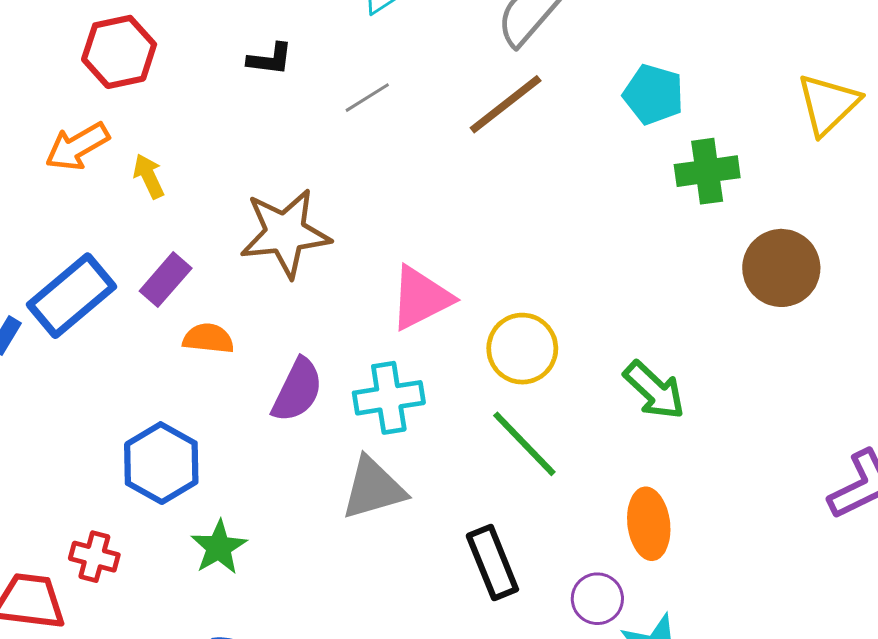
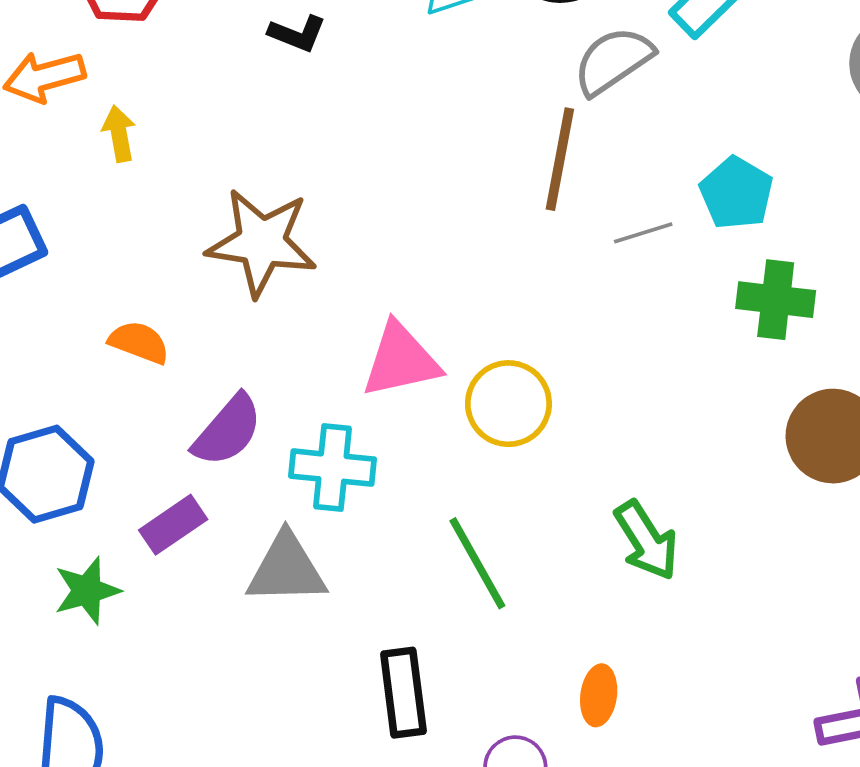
gray line: (367, 98) -> (643, 233), moved
brown line: (506, 104) -> (560, 159), turned -56
purple rectangle: (166, 280) -> (173, 525), moved
yellow circle: (522, 349) -> (508, 404), moved
orange ellipse: (649, 524) -> (599, 695), size x0.7

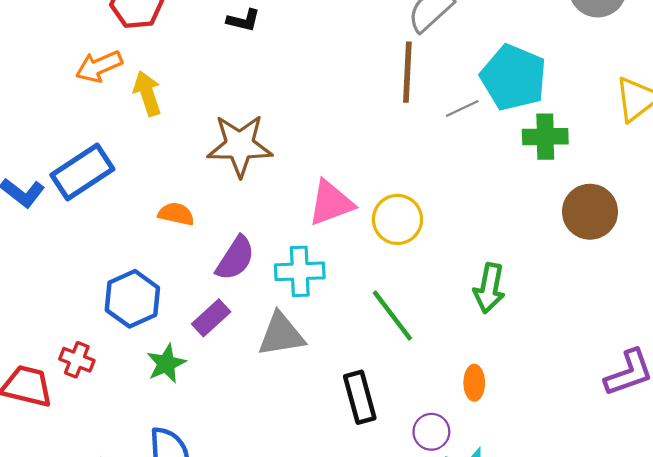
yellow arrow: (119, 134) -> (147, 93), size x1.4
cyan pentagon: (736, 193) -> (513, 78), size x1.5
green arrow: (646, 540) -> (489, 288), turned 51

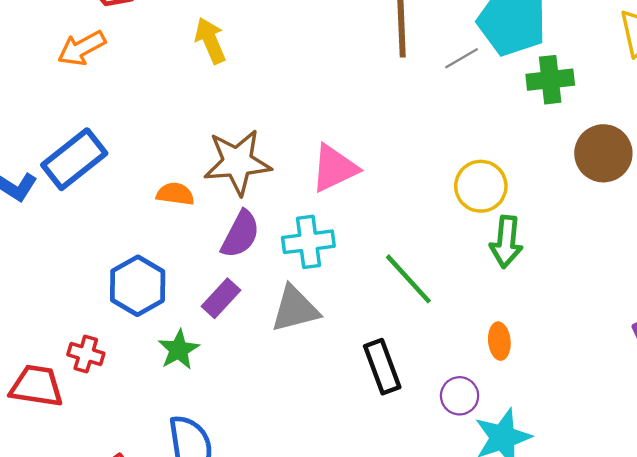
yellow arrow: (147, 93) -> (210, 41), moved
brown star: (240, 145) -> (237, 162), moved
yellow circle: (397, 219) -> (481, 186), moved

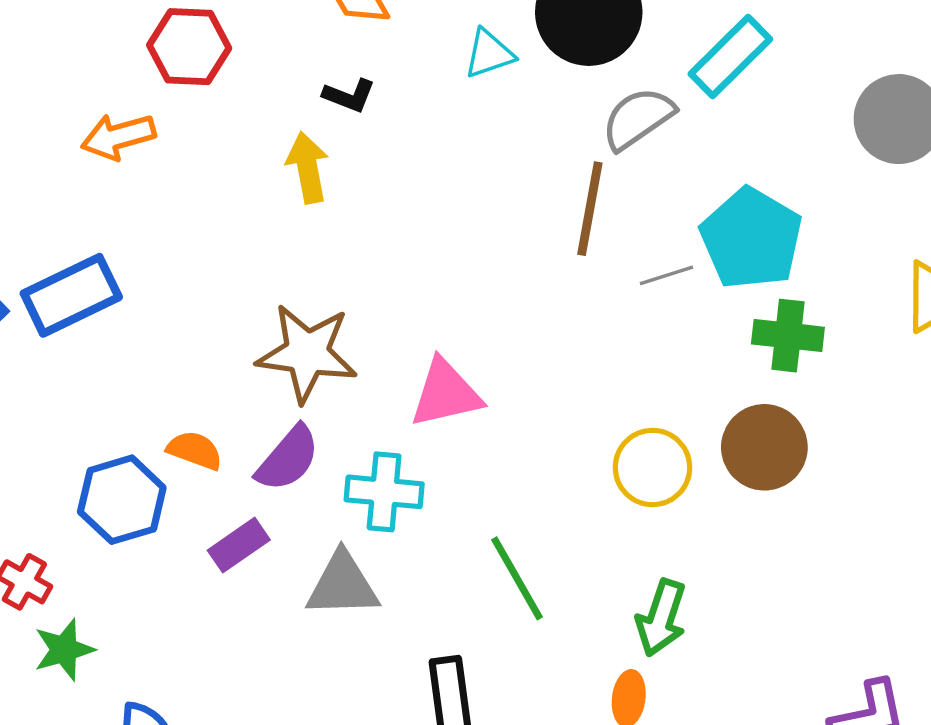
brown circle: (603, 153) -> (764, 447), moved
orange semicircle: (175, 194) -> (195, 450), moved
green arrow: (506, 242) -> (661, 618), moved
green star: (179, 350) -> (64, 650), moved

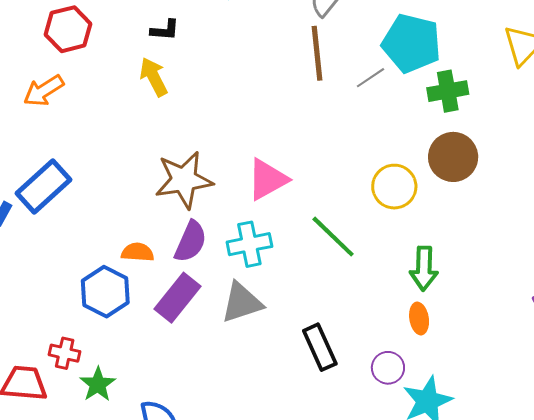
purple rectangle: (239, 545) -> (178, 298), size x1.4
green line: (517, 578) -> (333, 237), moved

